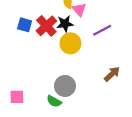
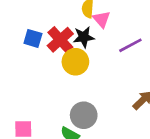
yellow circle: (70, 43) -> (75, 62), moved

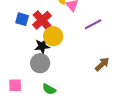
black star: (84, 37) -> (42, 46), moved
gray circle: (84, 115) -> (40, 63), moved

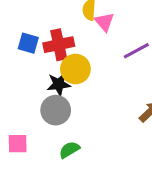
red cross: (42, 20) -> (59, 45), turned 30
green semicircle: (49, 89) -> (69, 150), turned 120

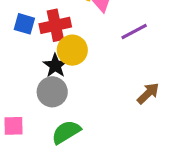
black star: (59, 84) -> (55, 66), turned -30
green semicircle: (69, 150) -> (66, 132), size x1.4

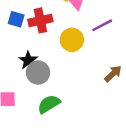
yellow circle: (72, 50) -> (72, 40), moved
black star: (55, 66) -> (28, 60), moved

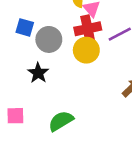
red cross: (40, 20) -> (88, 29), moved
gray circle: (38, 73) -> (49, 39), moved

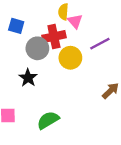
blue square: (25, 27) -> (16, 26), moved
red cross: (88, 29) -> (54, 37), moved

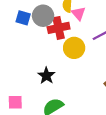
gray circle: (37, 48) -> (43, 16), moved
black star: (28, 78) -> (46, 76), moved

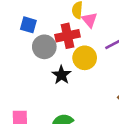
gray circle: (43, 16) -> (44, 47), moved
black star: (46, 76) -> (61, 75), moved

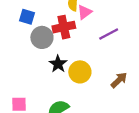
pink triangle: (90, 20) -> (85, 12), turned 35
yellow circle: (85, 58) -> (80, 72), moved

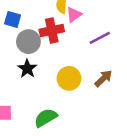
black star: (58, 64) -> (27, 69), moved
brown arrow: (119, 80) -> (103, 78), moved

